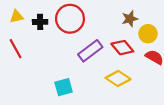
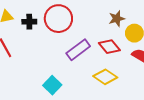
cyan square: (64, 87) -> (52, 85), turned -30

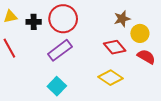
purple rectangle: (78, 50) -> (60, 50), moved

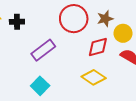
red circle: (63, 19) -> (74, 19), moved
red diamond: (115, 47) -> (98, 47), turned -65

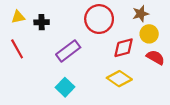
brown star: (105, 19) -> (141, 14), moved

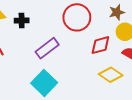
yellow diamond: (119, 79) -> (111, 75), moved
cyan square: (65, 87) -> (44, 83), size x1.4

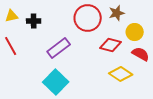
brown star: (117, 12) -> (117, 13), moved
red diamond: (100, 45) -> (111, 45), turned 30

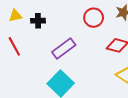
red circle: (88, 18) -> (94, 18), size x0.7

